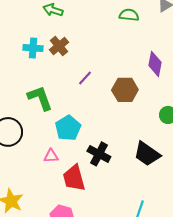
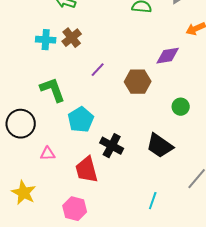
purple diamond: (155, 64) -> (168, 56), turned 70
pink triangle: (51, 156) -> (48, 154), moved

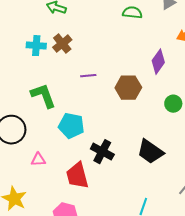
purple diamond: (168, 56) -> (158, 62), turned -45
purple line: (98, 70) -> (88, 76), turned 42
green circle: (181, 107) -> (173, 104), moved
cyan pentagon: (81, 120) -> (71, 126), turned -30

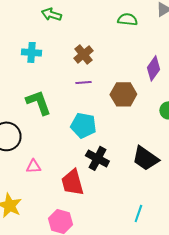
brown cross: (62, 44) -> (83, 54), moved
cyan pentagon: (71, 126) -> (83, 125), moved

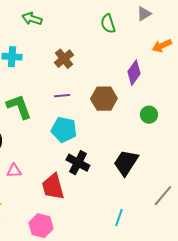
green semicircle: (127, 19) -> (108, 24), turned -114
purple line: (83, 82) -> (62, 96), moved
black trapezoid: (145, 158) -> (126, 163), turned 88

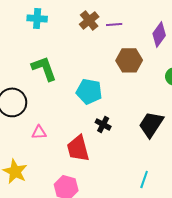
purple line: (62, 96) -> (114, 24), moved
black cross: (78, 163) -> (103, 124), size x0.7

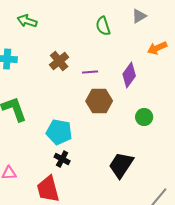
purple line: (114, 24) -> (90, 72), moved
black cross: (103, 124) -> (62, 159), moved

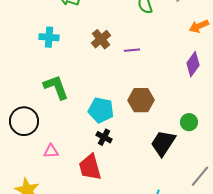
purple diamond: (129, 75) -> (193, 64), moved
brown hexagon: (99, 101) -> (141, 100), moved
green circle: (144, 117) -> (189, 122), moved

